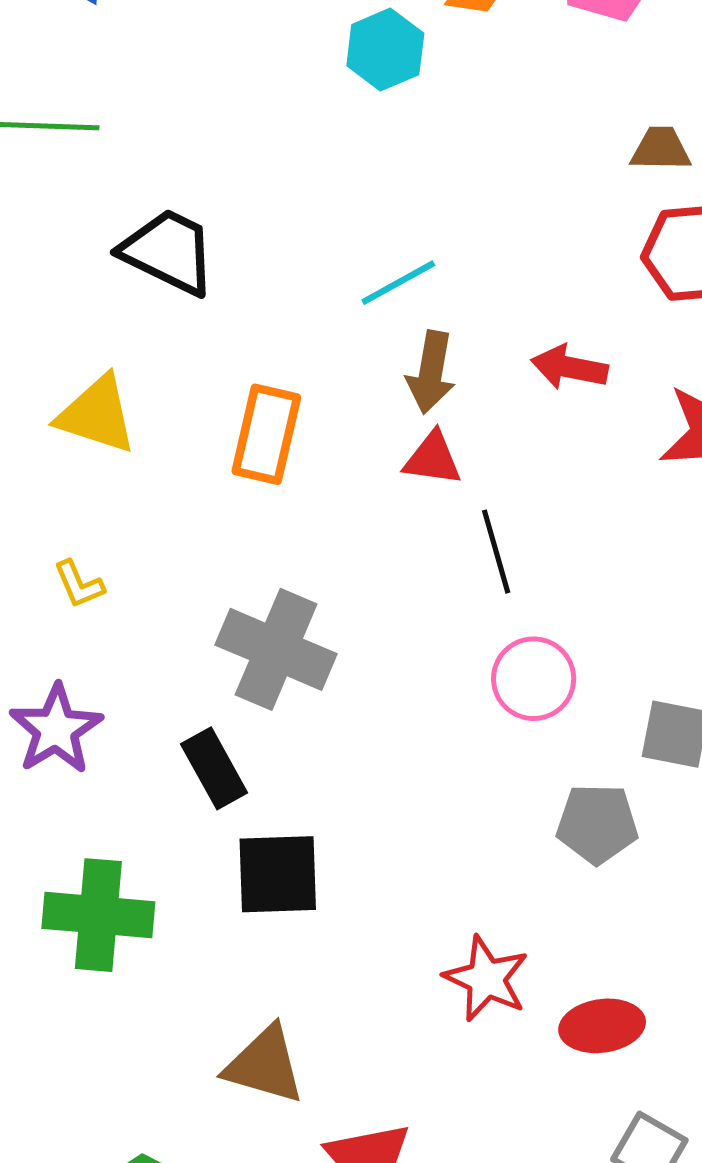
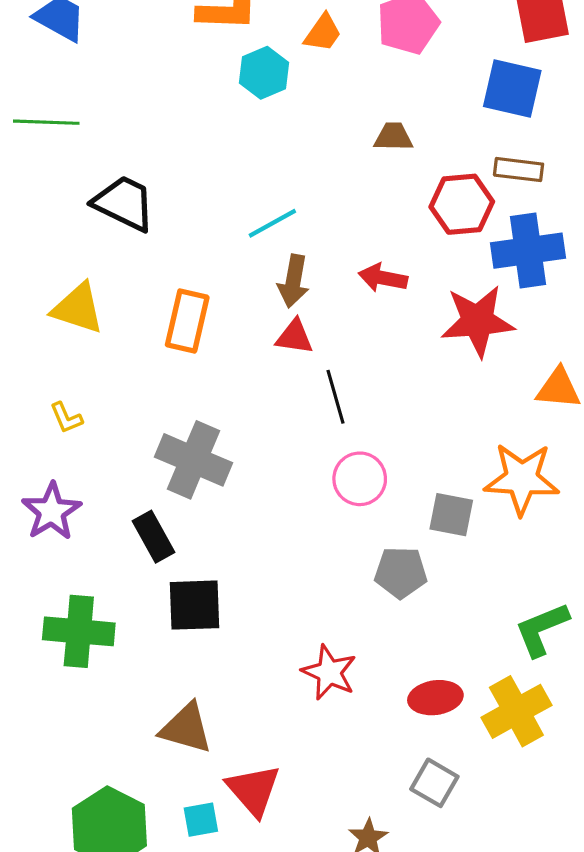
brown trapezoid: (661, 149) -> (393, 137), moved
red ellipse: (602, 1026) -> (435, 698), moved

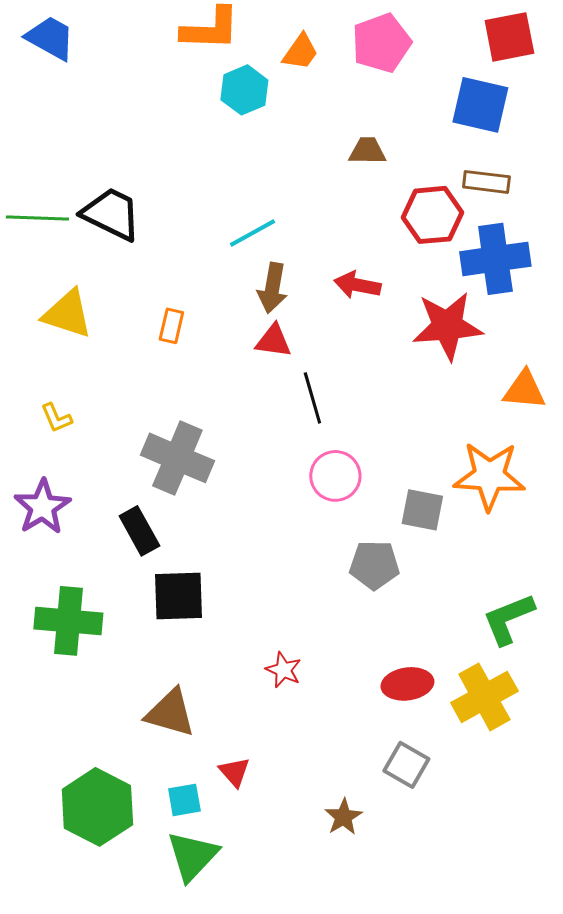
green line: (46, 122) -> (37, 218), moved
orange rectangle: (187, 321) -> (171, 326), size x0.6
red star: (329, 672) -> (283, 670), moved, size x0.7
red triangle: (253, 790) -> (234, 772), size x0.6

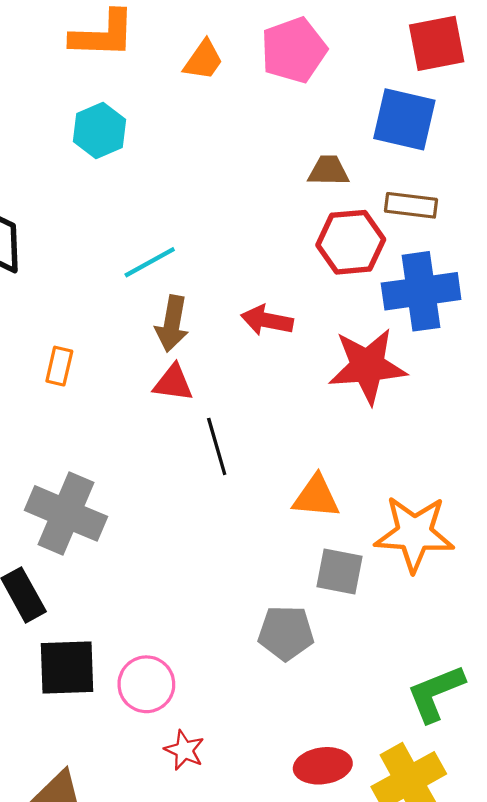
cyan hexagon: (244, 90) -> (99, 131), moved
brown trapezoid: (367, 151) -> (328, 171), moved
orange triangle: (524, 390) -> (316, 497), moved
pink circle: (335, 476) -> (146, 684), moved

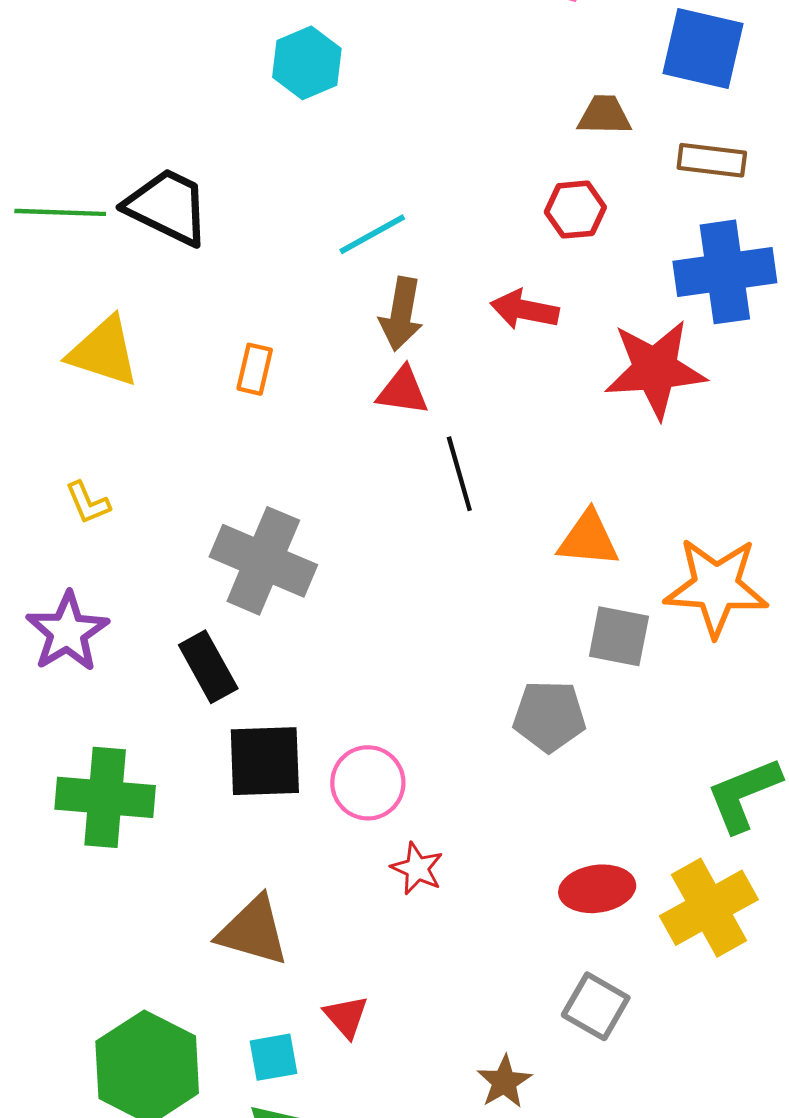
red hexagon: (351, 242) -> (575, 210), moved, size x0.7

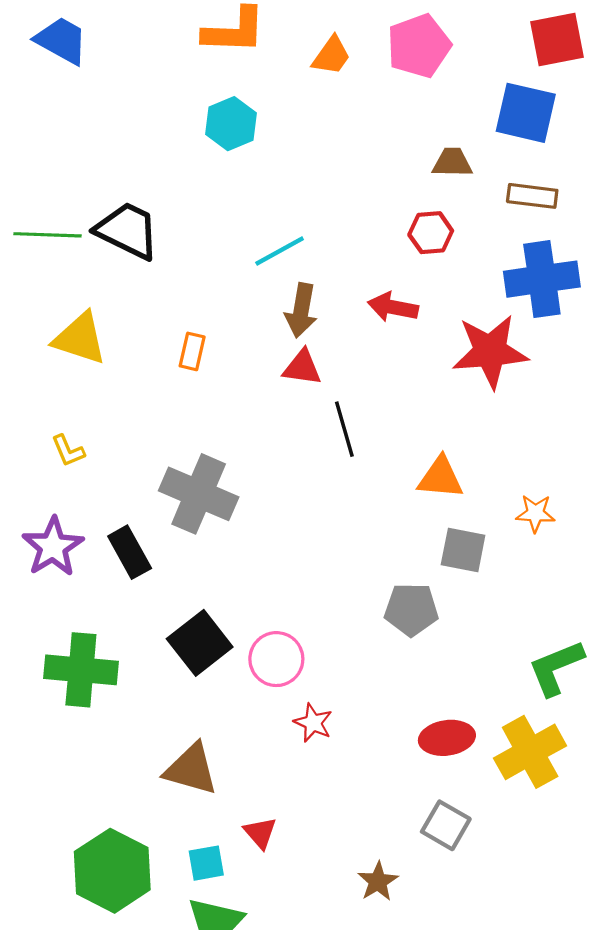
orange star: (716, 587) -> (535, 513), size x0.5
black rectangle: (208, 667) -> (130, 552), moved
black square: (265, 761) -> (200, 643), turned -36

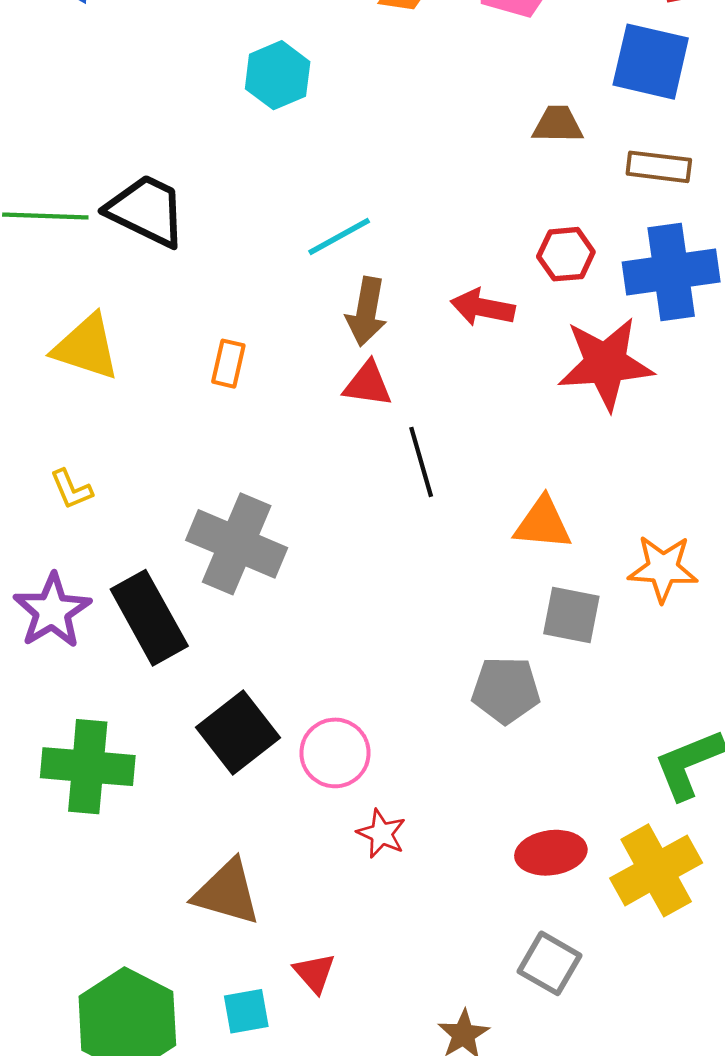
red hexagon: (431, 233) -> (566, 254), moved
orange star: (535, 513) -> (663, 569), size x1.4
black rectangle: (130, 552) -> (149, 618), size x1.4

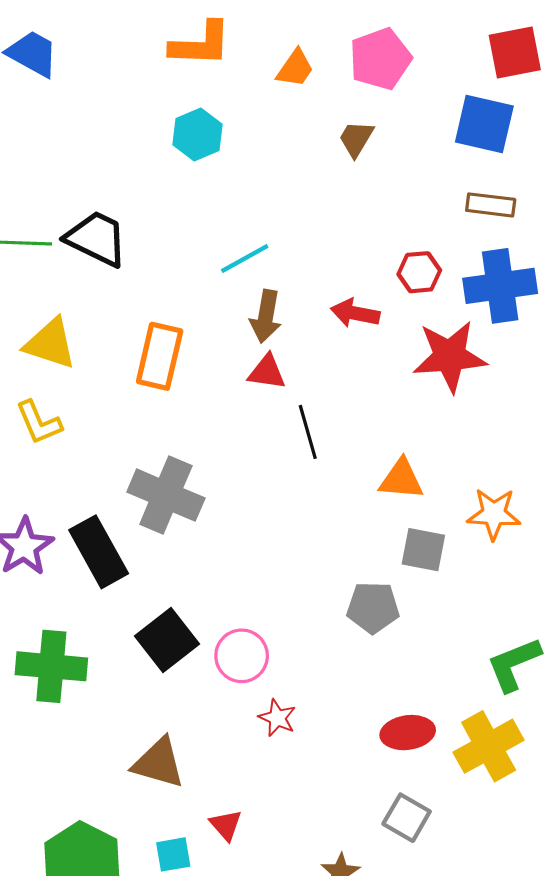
brown trapezoid: (558, 124) -> (356, 139), moved, turned -60
orange rectangle: (228, 364) -> (160, 356), size x1.8
yellow L-shape: (71, 489) -> (39, 422), moved, size x1.4

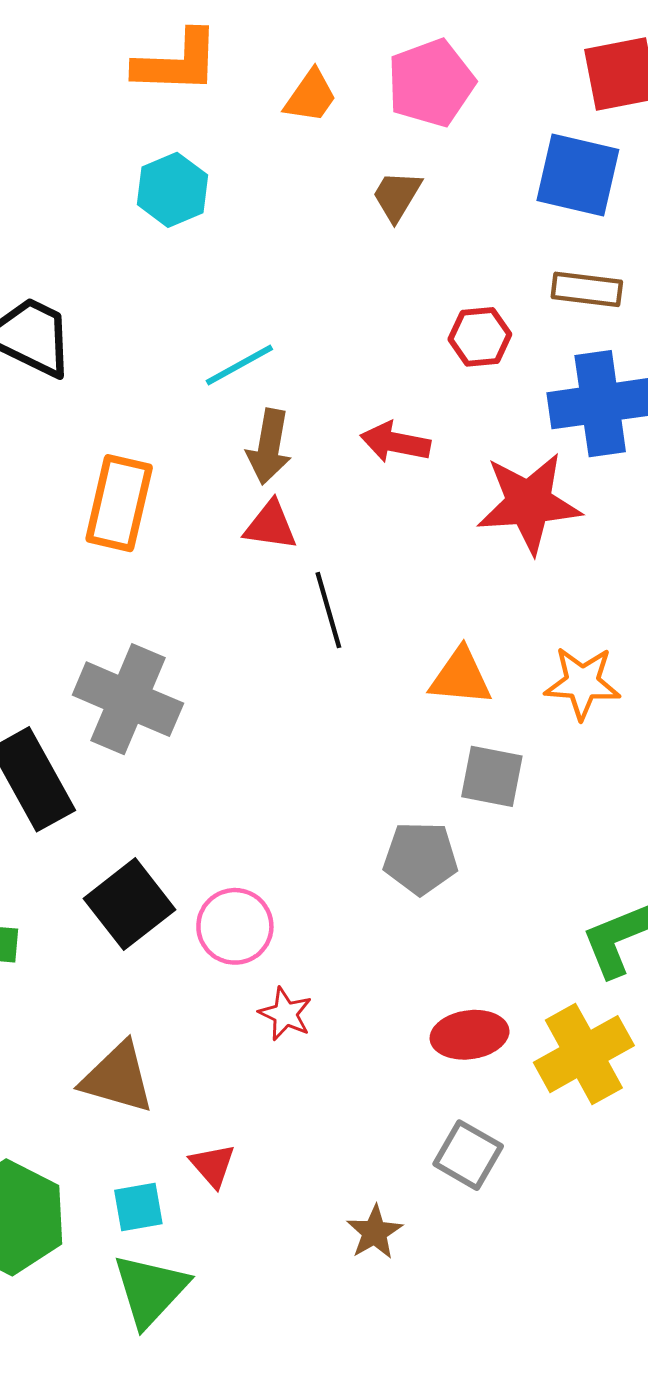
red hexagon: (419, 272) -> (480, 337), moved
orange star: (494, 514) -> (582, 683), moved

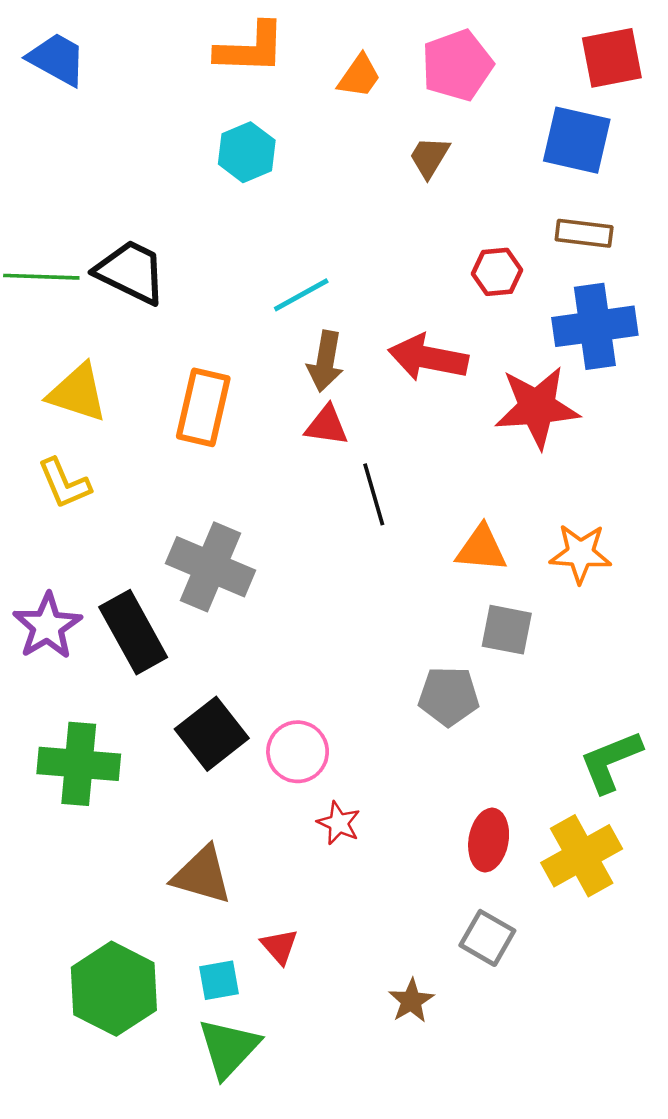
red arrow: (395, 442) -> (428, 358), size x1.4
red ellipse: (470, 1035) -> (489, 840), turned -72

